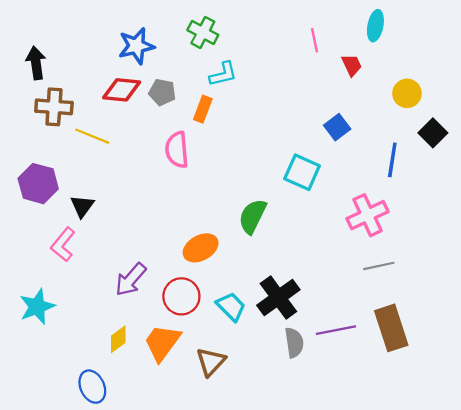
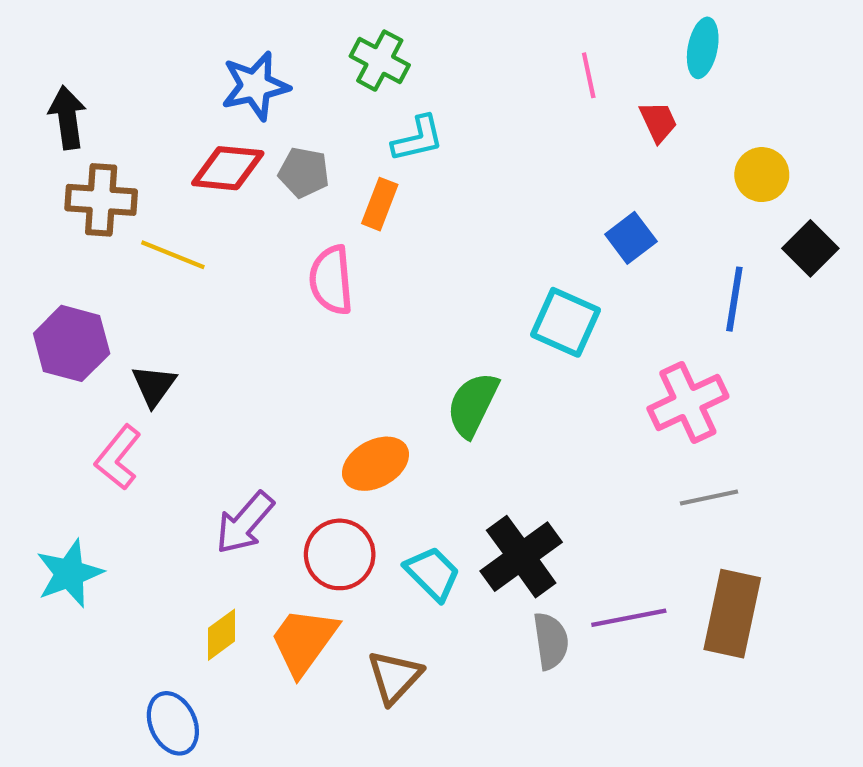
brown rectangle: (391, 328) -> (732, 614), turned 30

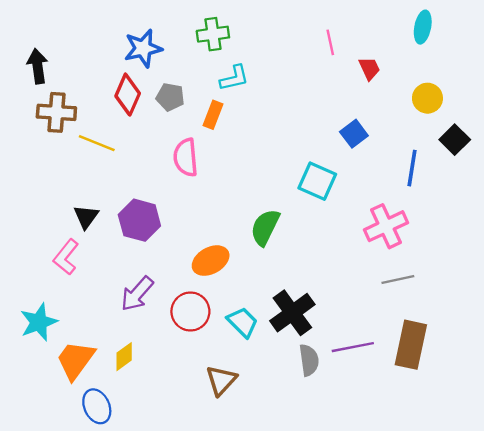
cyan ellipse: (703, 48) -> (423, 27), moved
green cross: (380, 61) -> (213, 34), turned -36
red diamond: (228, 168) -> (128, 95), turned -72
purple hexagon: (72, 343) -> (139, 220), moved
orange trapezoid: (304, 641) -> (75, 360), moved

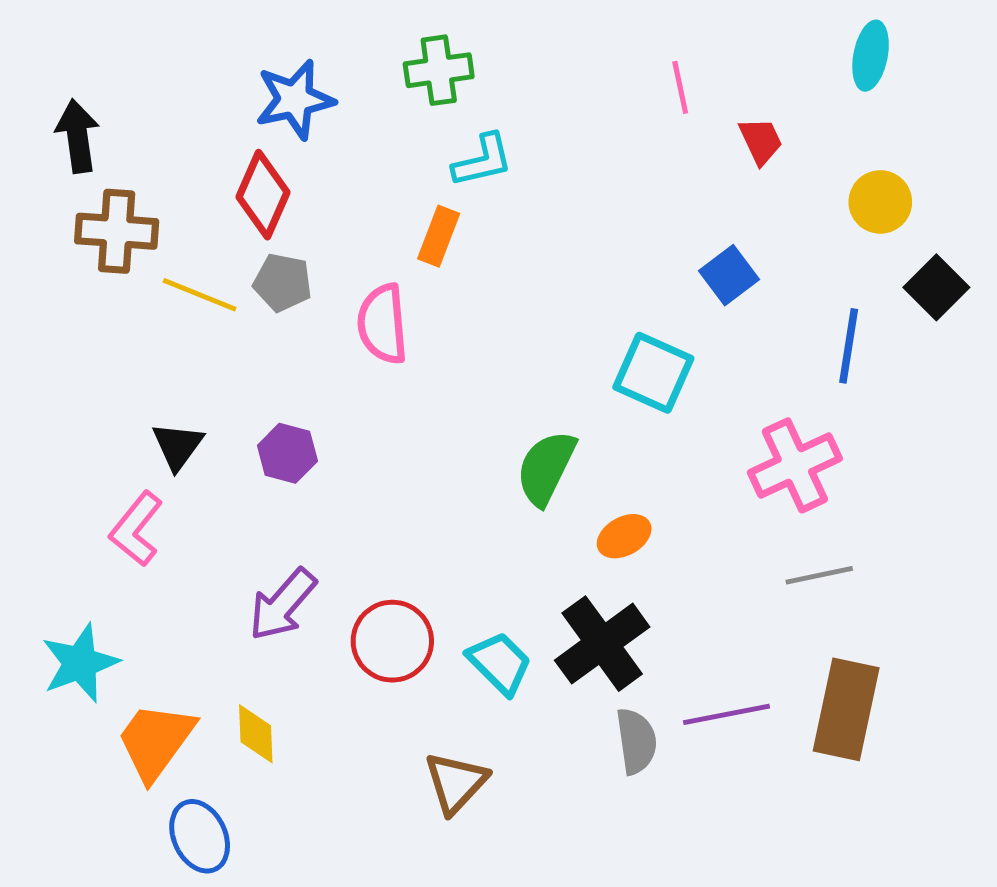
gray pentagon: (170, 97) -> (283, 282), moved
purple hexagon: (139, 220) -> (287, 453), size x0.7
orange ellipse: (211, 261) -> (624, 536), moved, size x0.7
yellow diamond: (124, 357) -> (256, 734), turned -56

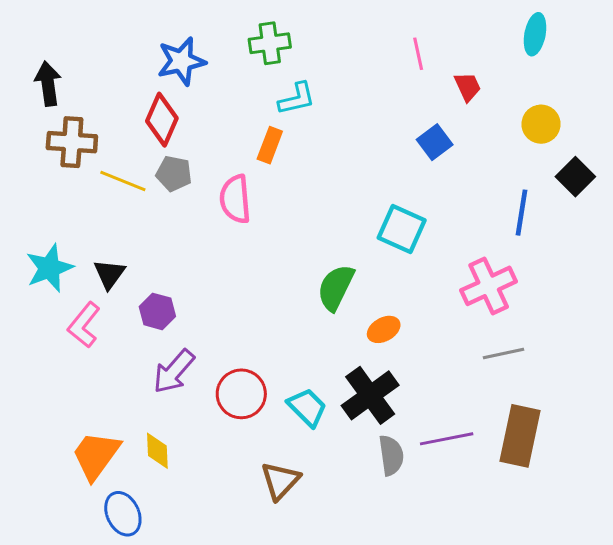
blue square: (729, 275) -> (435, 142), moved
purple hexagon: (287, 453) -> (157, 311), moved
cyan star: (80, 663) -> (49, 268), moved

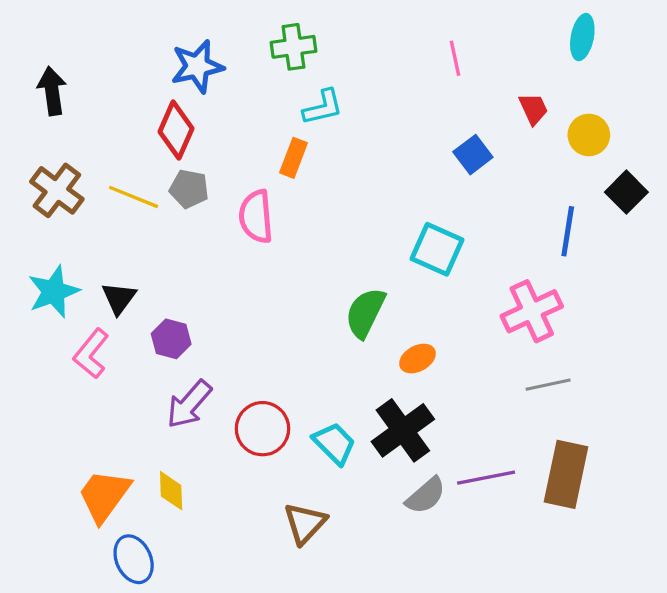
red trapezoid: (468, 87) -> (533, 109), moved
brown cross: (72, 142) -> (57, 190), moved, turned 33
gray semicircle: (391, 455) -> (426, 496), turned 57

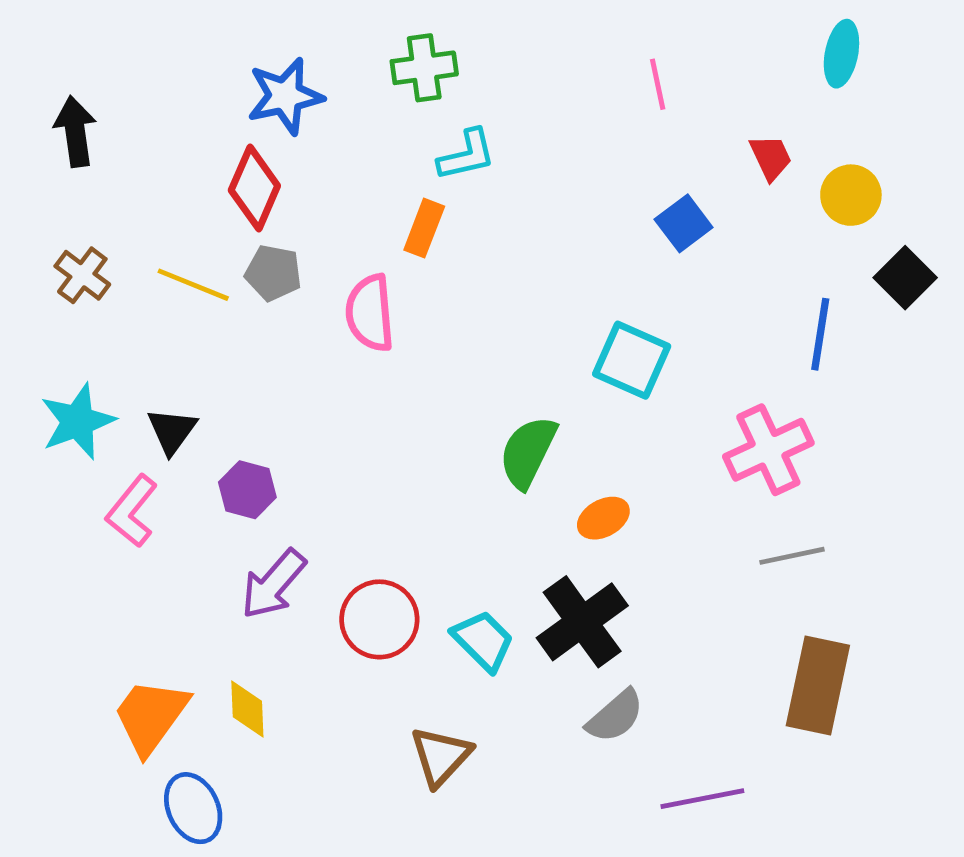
brown cross: (57, 190) -> (82, 275), size x0.7
purple line: (486, 478) -> (702, 799), moved

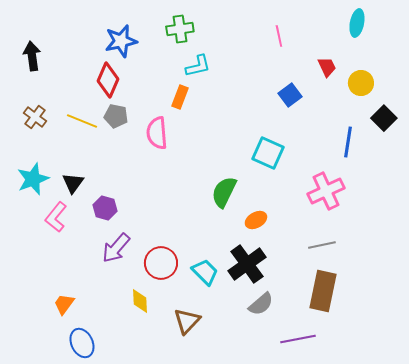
gray line: (792, 556) -> (322, 245), moved
brown rectangle: (818, 685) -> (323, 291), moved
yellow diamond: (247, 709) -> (140, 301), moved
orange trapezoid: (151, 716) -> (64, 304), size x0.6

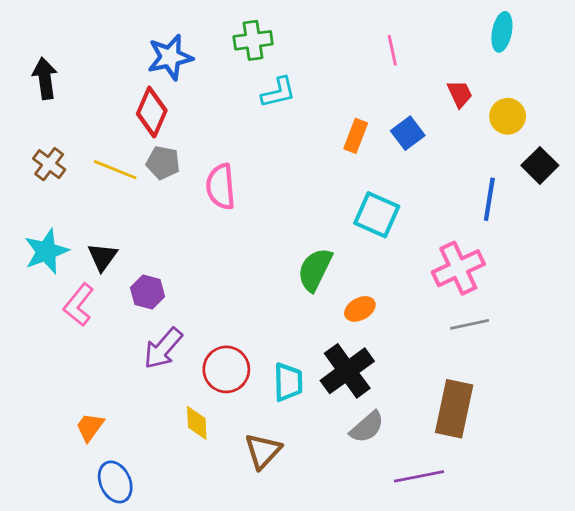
orange rectangle: (180, 97) -> (356, 136), moved
gray line: (322, 245) -> (470, 324), moved
cyan trapezoid: (205, 272) -> (288, 382), turned 44

